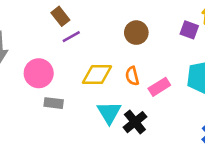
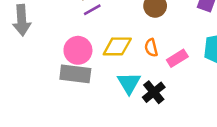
pink circle: (39, 73) -> (78, 50), moved
gray rectangle: (54, 103) -> (75, 74), size x1.6

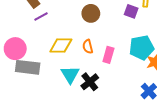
pink circle: (78, 50) -> (15, 49), moved
pink rectangle: (177, 58) -> (108, 55), turned -42

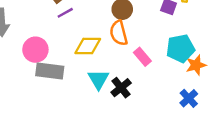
orange semicircle: (88, 47) -> (119, 33), moved, size x1.5
pink rectangle: (108, 55) -> (142, 57), turned -56

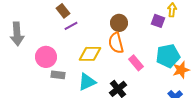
gray rectangle: (50, 71) -> (58, 75), size x0.6
cyan triangle: (98, 79) -> (87, 82), moved, turned 36

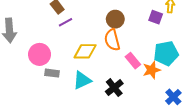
orange star: (181, 70) -> (152, 70), moved

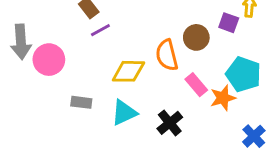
brown circle: (115, 19) -> (196, 37), moved
cyan pentagon: (166, 53) -> (243, 74), turned 30
pink circle: (40, 54) -> (49, 60), moved

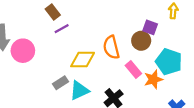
purple square: (229, 23) -> (150, 27), moved
brown circle: (196, 37) -> (141, 41), moved
gray rectangle: (81, 102) -> (60, 83), moved, turned -40

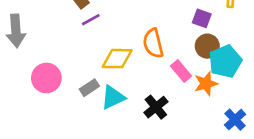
brown circle: (141, 41) -> (207, 46), moved
pink circle: (23, 51) -> (46, 78), moved
cyan pentagon: (169, 62) -> (225, 61), turned 30

